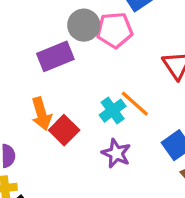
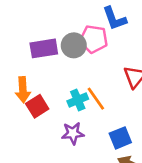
gray circle: (84, 25) -> (74, 45), moved
purple star: (116, 153) -> (73, 133), turned 30

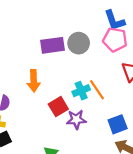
pink pentagon: (94, 39) -> (115, 40), moved
red square: (37, 106) -> (58, 107), moved

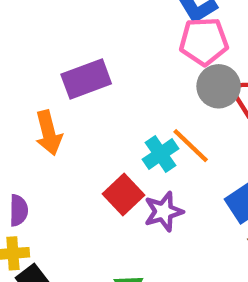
gray circle: (79, 43) -> (219, 86), moved
orange arrow: (34, 81) -> (49, 133), moved

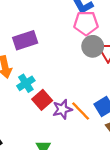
orange line: (191, 146) -> (81, 111), moved
cyan cross: (161, 154) -> (26, 83), moved

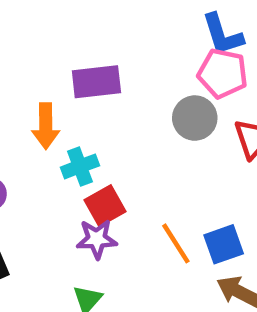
gray circle: (93, 46) -> (195, 118), moved
purple star: (62, 109) -> (97, 239), moved

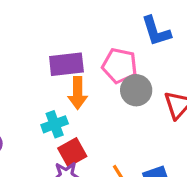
pink pentagon: (223, 73) -> (120, 66), moved
orange arrow: (46, 126) -> (78, 93), moved

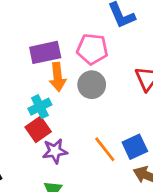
gray circle: (136, 90) -> (92, 85), moved
red square: (72, 152) -> (38, 129), moved

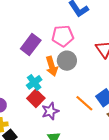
purple rectangle: (45, 52) -> (31, 44), turned -30
orange arrow: (58, 77) -> (52, 66), moved

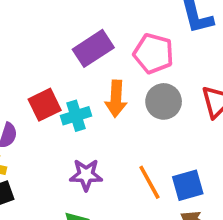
gray circle: (67, 61) -> (164, 101), moved
red square: (36, 98) -> (45, 105), moved

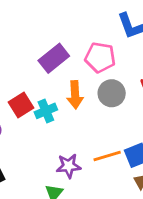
purple star: (86, 175) -> (69, 166), moved
orange line: (149, 182) -> (107, 156), turned -72

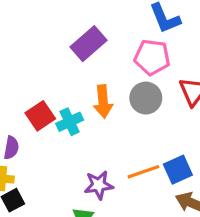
pink pentagon: (100, 57) -> (152, 57), moved
purple rectangle: (54, 58) -> (89, 44), moved

